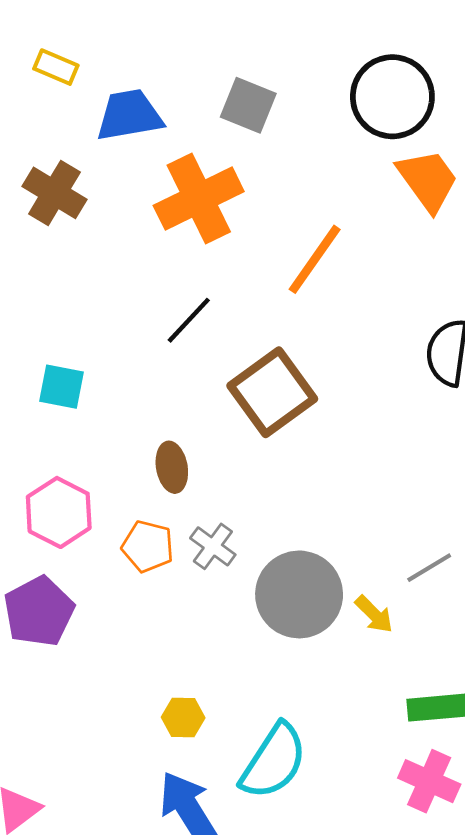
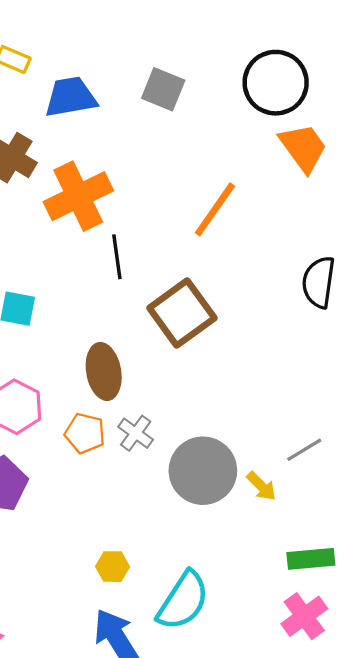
orange cross: (199, 199) -> (78, 196), moved
black line: (189, 320) -> (117, 257), turned -51
brown ellipse: (172, 467) -> (104, 371), size x1.4
pink cross: (429, 781) -> (304, 616), turned 30

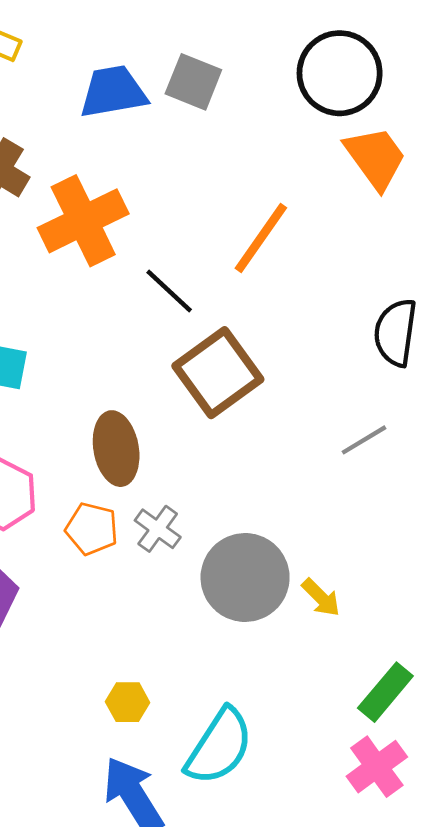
blue trapezoid: (71, 97) -> (113, 92), moved
black line: (117, 257) -> (169, 291), moved, turned -39
gray line: (304, 450) -> (364, 440), moved
green rectangle: (311, 559) -> (385, 692), turned -45

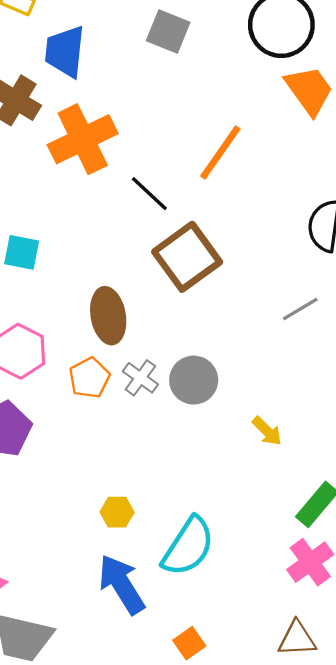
blue trapezoid: (113, 92) -> (65, 51), moved, turned -74
orange pentagon: (92, 529) -> (89, 378), turned 30
gray circle: (245, 578) -> (194, 380), moved, size x0.7

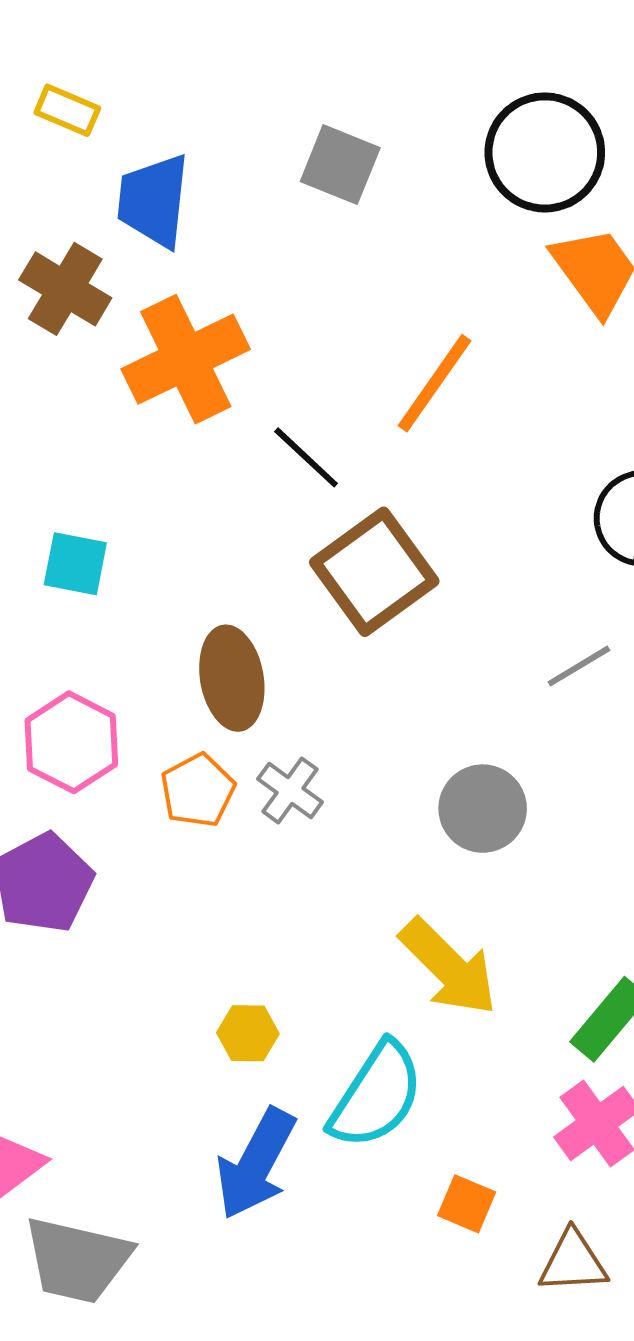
gray circle: (194, 380) -> (483, 809), moved
yellow arrow: (267, 431) -> (449, 967), moved, size x1.8
blue arrow: (122, 584) -> (256, 1164), turned -120
orange square: (189, 643) -> (467, 1204), moved, turned -32

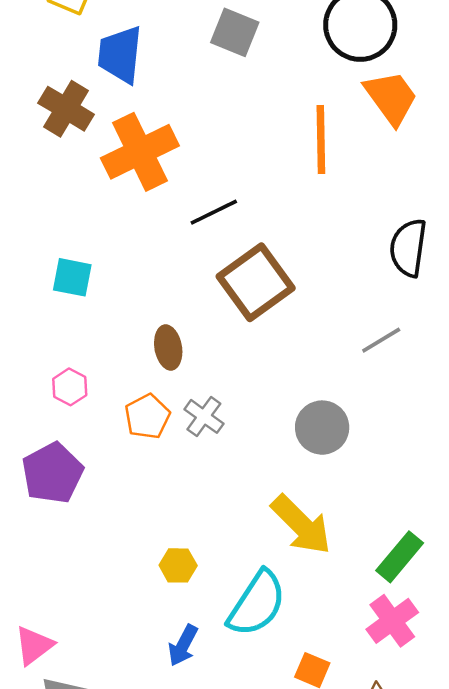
orange line: (434, 383) -> (321, 139), moved, turned -36
black line: (306, 457) -> (214, 212), turned -69
brown ellipse: (232, 678) -> (168, 348), size x0.7
pink hexagon: (71, 742) -> (70, 387), size x0.6
blue arrow: (256, 1164) -> (183, 645), size x0.6

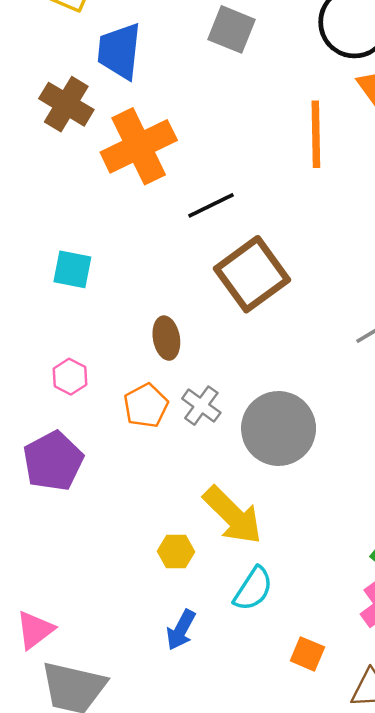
gray circle: (322, 428) -> (279, 428), moved, size x1.4
yellow arrow: (301, 525) -> (233, 515), moved
cyan semicircle: (257, 604) -> (253, 589), size x0.7

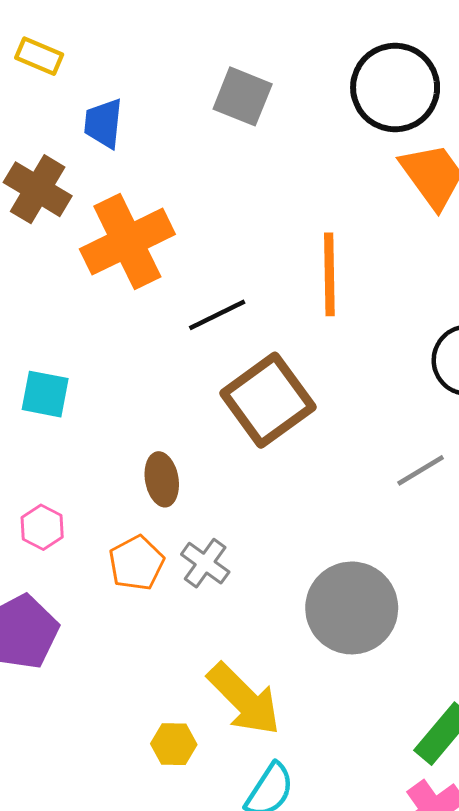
blue trapezoid: (119, 51) -> (103, 123), size x0.7
orange line: (316, 134) -> (329, 274), moved
gray circle: (279, 428) -> (352, 608), moved

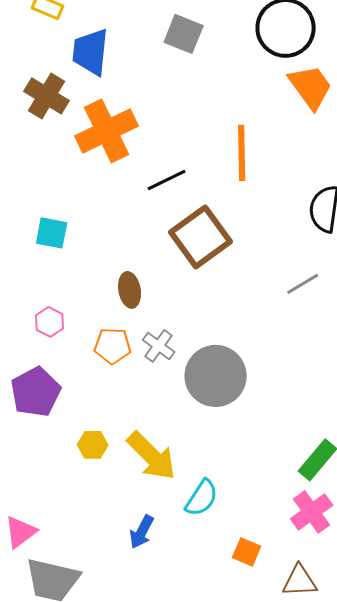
blue trapezoid: (103, 123) -> (91, 52), size x1.4
orange pentagon: (136, 563) -> (113, 346), turned 30
gray circle: (352, 608) -> (216, 376), moved
yellow arrow: (244, 699) -> (152, 456), moved
yellow hexagon: (174, 744) -> (93, 445), moved

